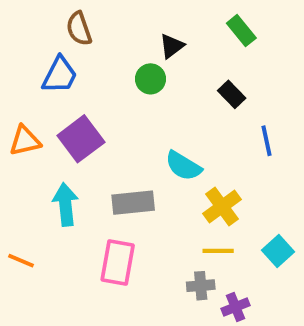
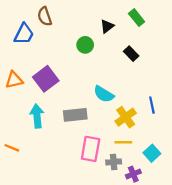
black triangle: (172, 46) -> (107, 26), moved
blue trapezoid: (60, 75) -> (24, 34), moved
blue line: (266, 141) -> (152, 105), moved
cyan square: (278, 251) -> (152, 153), moved
pink rectangle: (118, 263) -> (91, 149), moved

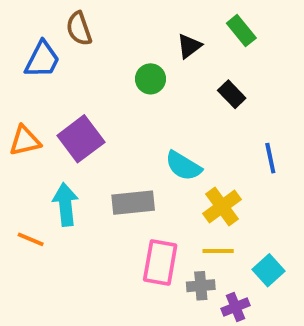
blue line: (152, 105) -> (270, 158), moved
orange line: (12, 148) -> (31, 239), moved

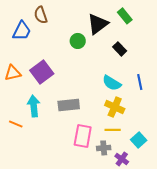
black triangle: (189, 46) -> (98, 24), size x1.6
cyan semicircle: (183, 166) -> (112, 83), moved
yellow cross: (222, 206) -> (115, 107), turned -30
purple cross: (236, 307) -> (122, 159), turned -32

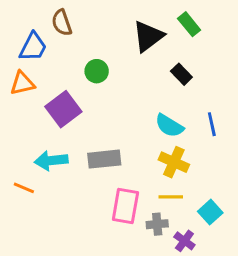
green circle: (78, 41) -> (97, 71), moved
orange triangle: (13, 73) -> (22, 83), moved
cyan arrow: (34, 106) -> (51, 161), turned -90

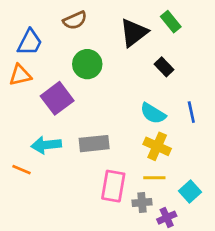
brown semicircle: (62, 23) -> (75, 20), moved, turned -95
green circle: (97, 71) -> (87, 64), size x1.4
purple cross: (184, 241) -> (167, 218), turned 30

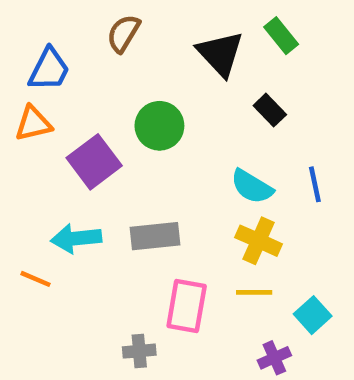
brown semicircle: (75, 20) -> (123, 33), turned 145
black triangle: (134, 33) -> (220, 54), turned -36
green circle: (87, 64) -> (159, 126), moved
gray cross: (142, 202) -> (139, 351), moved

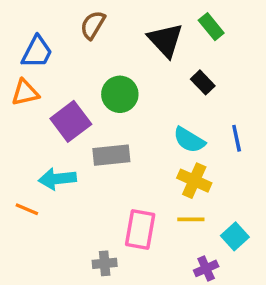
gray rectangle: (155, 236) -> (111, 155), moved

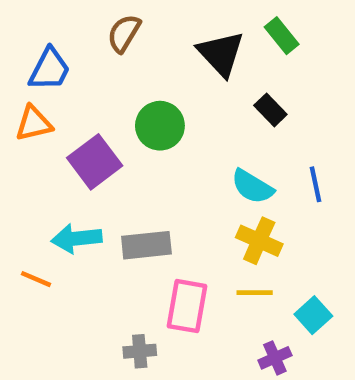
gray rectangle: (111, 155) -> (146, 245), moved

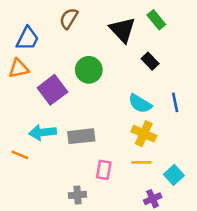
pink rectangle: (187, 306) -> (104, 170), size x0.7

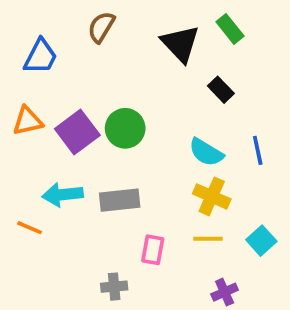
orange triangle: (19, 69) -> (28, 121), moved
green circle: (89, 70) -> (125, 128), moved
cyan square: (174, 175) -> (261, 241), moved

